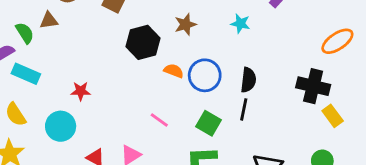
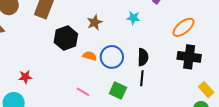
orange ellipse: (337, 41) -> (183, 27), moved
yellow rectangle: (333, 116) -> (206, 90), moved

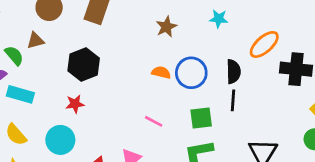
orange ellipse: (183, 27) -> (264, 44), moved
black hexagon: (66, 38) -> (84, 65), moved
green square: (118, 91) -> (201, 118), turned -30

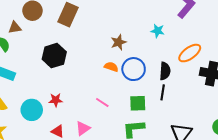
brown star: (166, 27) -> (119, 42), moved
brown triangle: (36, 41) -> (15, 27), moved
red star: (75, 104) -> (56, 100), moved

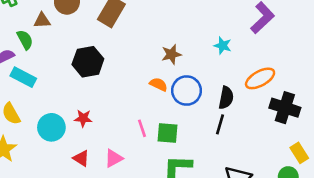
pink line: (102, 102) -> (142, 128), turned 32
green square: (138, 103) -> (168, 133), moved

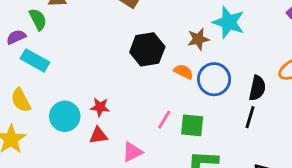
cyan star: (223, 46) -> (229, 22), moved, size x1.6
black hexagon: (88, 62) -> (147, 49), moved
pink line: (142, 128) -> (164, 120), turned 48
red triangle: (81, 158) -> (98, 135), moved, turned -42

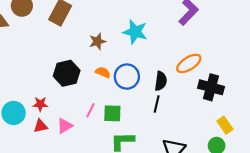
brown star: (198, 39) -> (97, 41), moved
black hexagon: (147, 49) -> (67, 73), moved
pink triangle: (132, 152) -> (65, 126), moved

